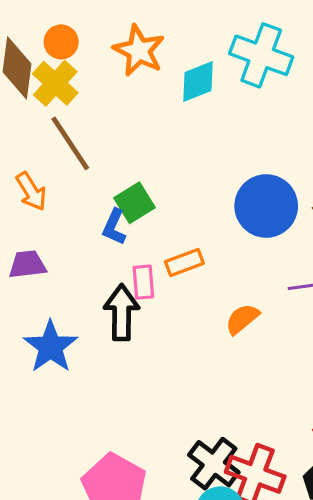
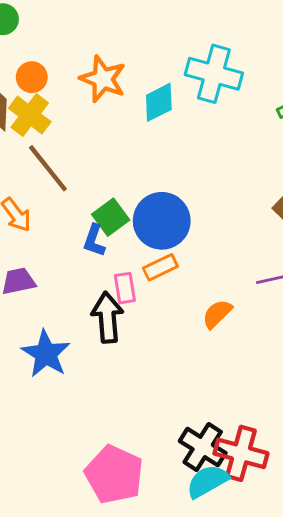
blue circle: (266, 206) -> (162, 221), moved

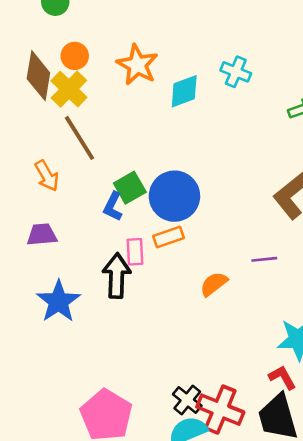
cyan cross: (214, 74) -> (236, 72), size x0.6
black cross: (203, 447) -> (187, 400), size x0.7

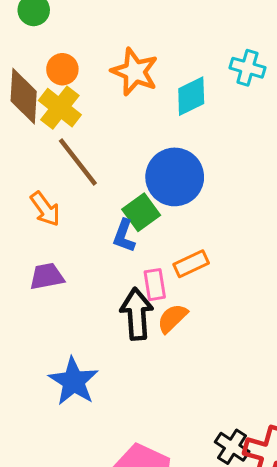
blue circle: (174, 196) -> (175, 177), moved
orange semicircle: (214, 284) -> (172, 318), moved
blue star: (58, 301) -> (74, 381), moved

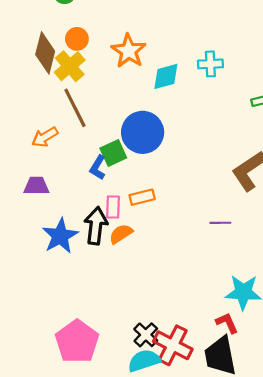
cyan cross: (247, 68) -> (210, 64), turned -30
orange arrow: (45, 209) -> (45, 137), turned 84
blue star: (74, 381) -> (60, 236), moved

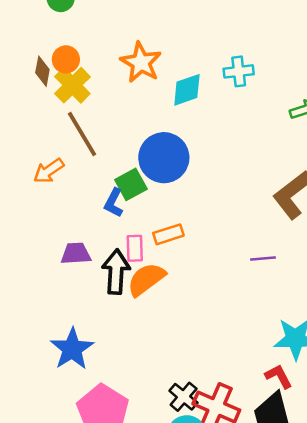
orange circle: (77, 39) -> (66, 59), moved
brown diamond: (45, 53) -> (42, 71), size x0.6
purple trapezoid: (36, 186) -> (76, 254), moved
orange semicircle: (121, 234) -> (146, 279), size x1.4
blue star: (60, 236) -> (72, 349), moved

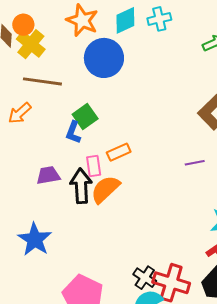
cyan diamond: (187, 90) -> (125, 20), moved
brown line: (82, 134) -> (42, 81), turned -45
blue circle: (164, 158) -> (104, 58), moved
blue star: (72, 349) -> (35, 239), moved

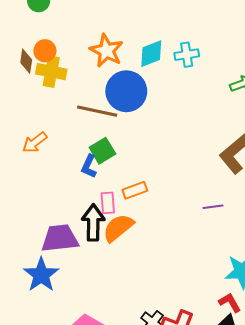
yellow cross: (31, 44) -> (51, 72), turned -32
brown line: (42, 81) -> (97, 111), moved
purple trapezoid: (48, 175) -> (60, 238), moved, size x1.5

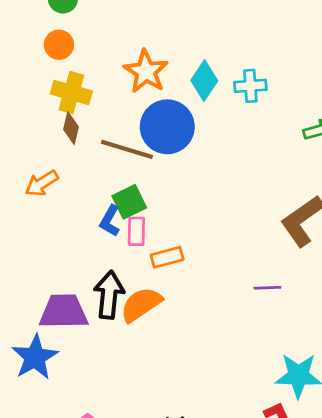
orange circle: (45, 51) -> (59, 45), moved
cyan diamond: (151, 54) -> (204, 81), turned -40
brown diamond: (26, 61) -> (71, 128), moved
pink rectangle: (108, 203) -> (136, 231), moved

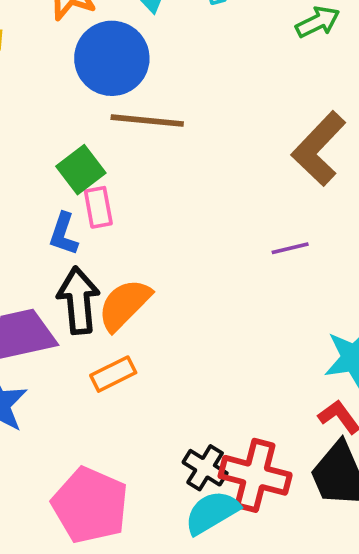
brown line: (127, 149) -> (147, 121), moved
blue L-shape: (110, 221) -> (63, 234), moved
orange rectangle: (167, 257) -> (113, 374), moved

